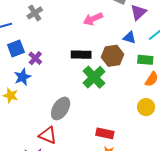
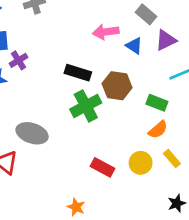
blue triangle: (129, 38) -> (134, 46), moved
gray ellipse: (61, 108) -> (32, 133), turned 60
red rectangle: (105, 133) -> (103, 167), moved

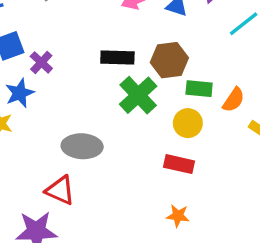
green rectangle: (157, 103) -> (199, 89), moved
yellow circle: (141, 163) -> (188, 123), moved
orange star: (76, 207) -> (178, 216), moved

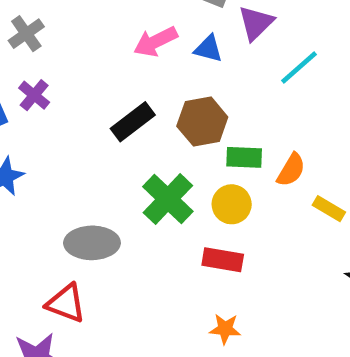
black rectangle: (117, 57) -> (133, 122), turned -36
purple cross: (41, 62) -> (34, 95), moved
green cross: (138, 95) -> (168, 199), moved

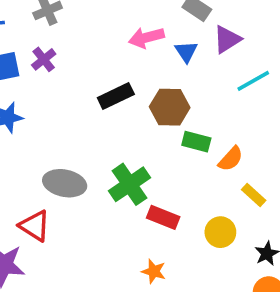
blue triangle: (208, 49) -> (186, 52), turned 30
green cross: (168, 199) -> (129, 184), moved
yellow circle: (232, 204) -> (220, 232), moved

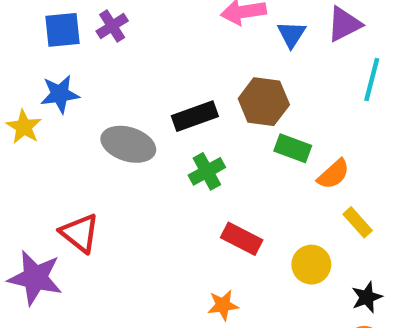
cyan line: (253, 81) -> (372, 79), turned -52
black rectangle: (116, 96) -> (195, 116), moved
gray ellipse: (65, 183) -> (128, 144), moved
green cross: (129, 184) -> (207, 171), moved, size x0.7
orange star: (154, 271) -> (223, 305), turned -30

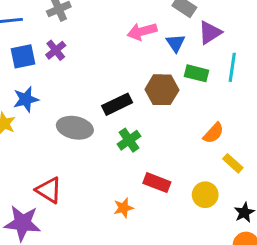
green rectangle: (293, 148) -> (197, 73), moved
orange star: (223, 305) -> (123, 208), moved

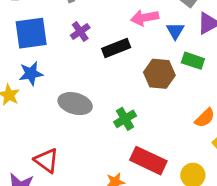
purple cross: (56, 50) -> (80, 32), moved
blue square: (23, 56) -> (31, 33), size x1.4
black rectangle: (117, 104) -> (116, 48), moved
red rectangle: (157, 183) -> (148, 161), size x1.4

